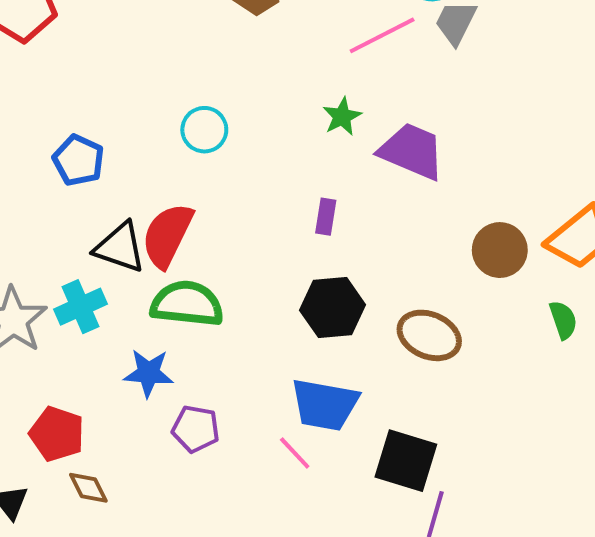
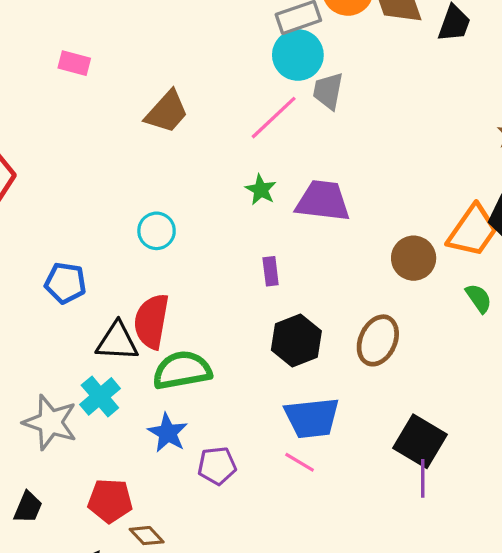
brown ellipse: (429, 335) -> (378, 340), turned -72
blue star: (148, 373) -> (168, 433), turned -30
black square: (406, 461) -> (420, 441), moved, turned 30

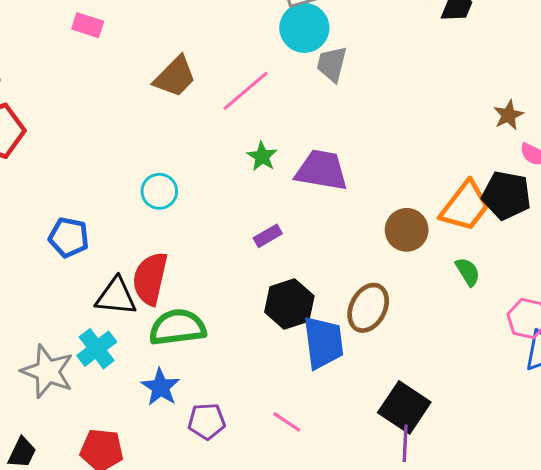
pink line: (274, 118) -> (245, 91), moved
purple rectangle: (271, 271) -> (268, 236), turned 64
blue trapezoid: (312, 418) -> (323, 343), moved, turned -94

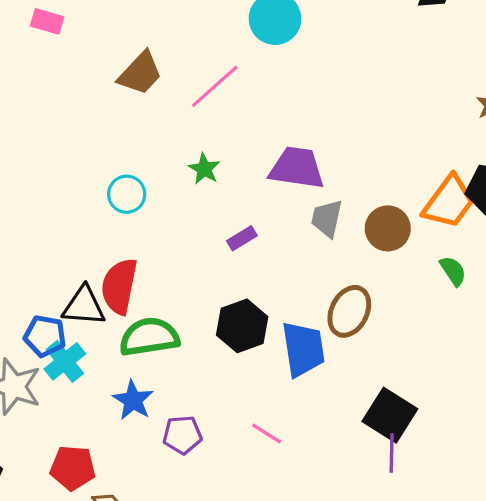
gray trapezoid: (332, 64) -> (327, 218), moved
green star: (262, 156) -> (204, 169), moved
blue pentagon: (69, 237) -> (45, 336), moved
black hexagon: (289, 304) -> (242, 326), moved

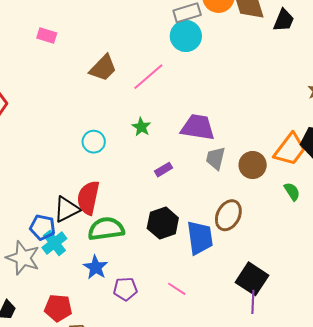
black triangle: (84, 306) -> (67, 209), turned -32

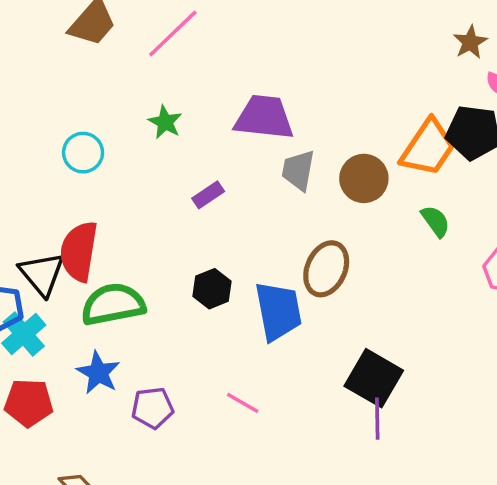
black triangle: (67, 209) -> (42, 274), turned -40
black hexagon: (163, 223) -> (212, 289), size x0.7
red pentagon: (58, 308) -> (29, 403), moved

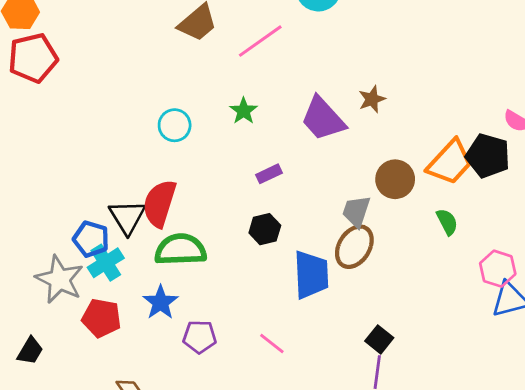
brown star: (470, 42) -> (372, 99), moved
purple trapezoid: (264, 117) -> (323, 119), turned -147
gray trapezoid: (298, 170) -> (356, 211), moved
black hexagon: (212, 289) -> (265, 229), moved
black square: (374, 378) -> (379, 339), size x0.6

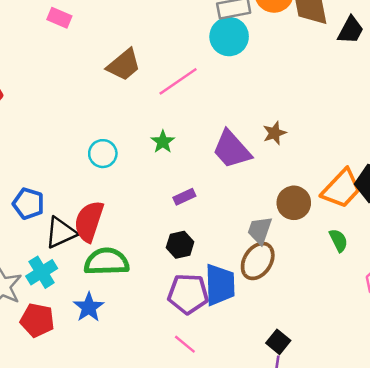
black triangle: (127, 217) -> (61, 233), turned 36
blue pentagon: (91, 239) -> (28, 204), moved
purple pentagon: (200, 337) -> (188, 294), moved, size x1.4

